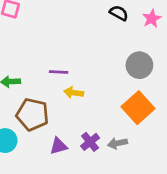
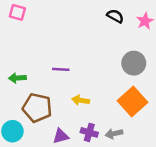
yellow arrow: (74, 93) -> (81, 100), moved
purple cross: (90, 142) -> (89, 132), turned -35

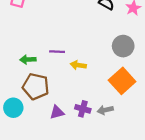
green arrow: (17, 78) -> (28, 60), moved
yellow arrow: (81, 100) -> (78, 65), moved

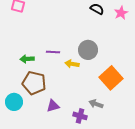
gray circle: (123, 46) -> (88, 50), moved
purple cross: (83, 109) -> (80, 116), moved
gray arrow: (105, 110) -> (96, 104), turned 32

